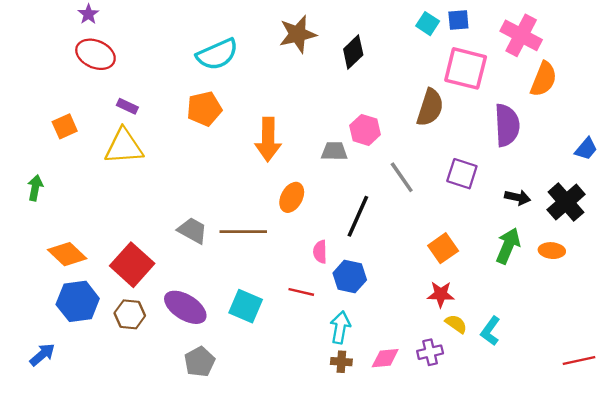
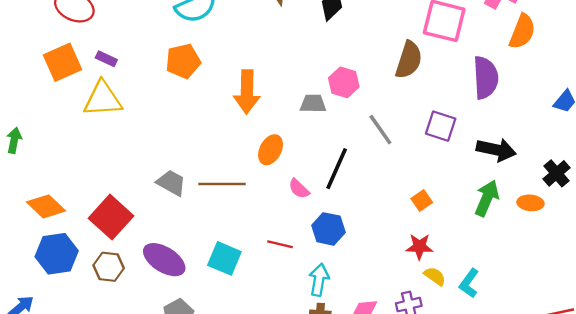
orange square: (65, 126) -> (63, 62), moved, size x1.5
black arrow: (518, 197) -> (496, 150), size x1.5
black cross: (566, 202) -> (556, 173), moved, size x0.7
orange square: (443, 248) -> (422, 201), size x0.7
pink semicircle: (320, 252) -> (299, 189), moved, turned -45

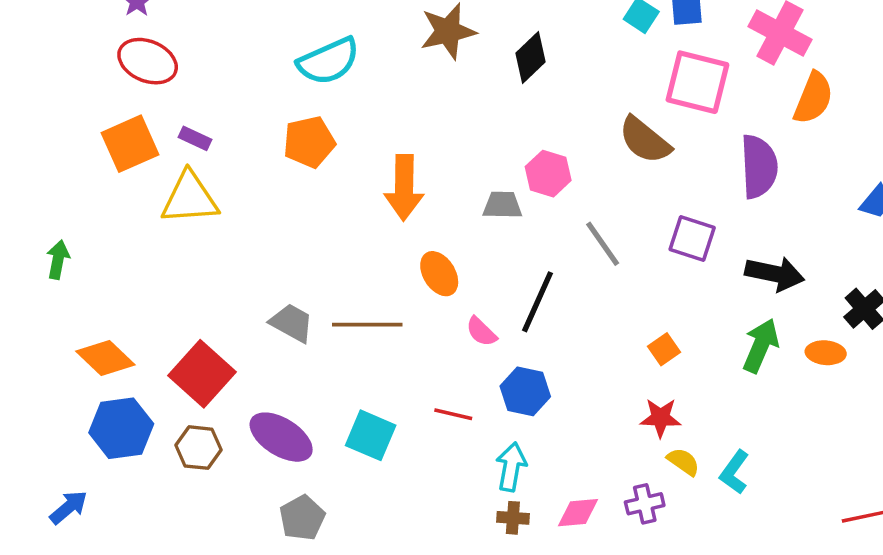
brown semicircle: (409, 60) -> (645, 140), turned 111
orange ellipse: (271, 150) -> (439, 274), turned -60

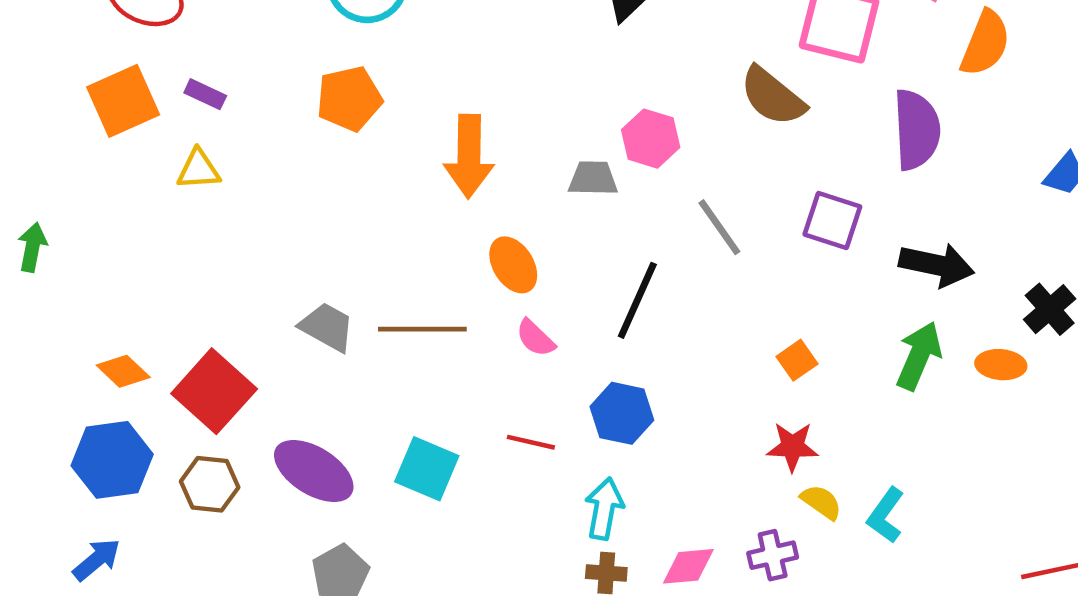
yellow triangle: (190, 198) -> (199, 170), size x0.6
pink semicircle: (481, 332) -> (535, 338), moved
orange diamond: (105, 358) -> (123, 371), moved, size x0.7
blue arrow: (69, 507) -> (97, 560), moved

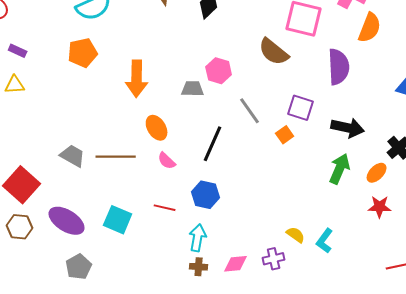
orange square: (797, 360) -> (285, 135), moved
orange ellipse: (1001, 365) -> (377, 173), turned -50
red star: (793, 447) -> (380, 207), moved

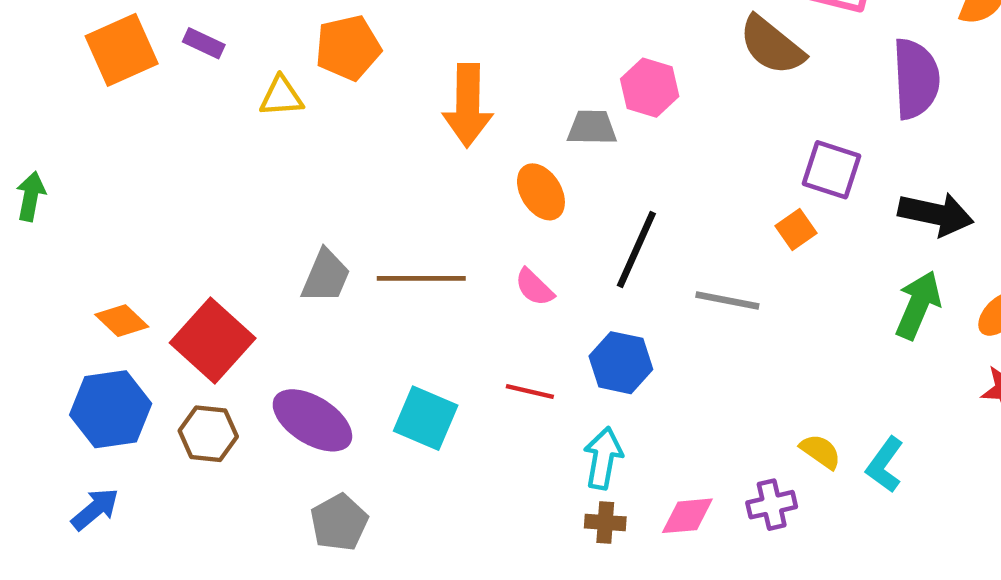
yellow triangle: (15, 85) -> (281, 96), moved
gray line: (250, 111) -> (727, 301), moved, turned -44
orange ellipse: (157, 128) -> (541, 192), moved
gray trapezoid: (73, 156) -> (326, 276), turned 84

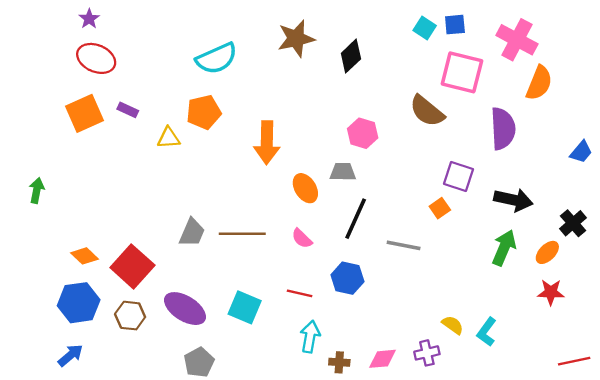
gray trapezoid: (592, 128) -> (343, 172), moved
cyan arrow: (603, 458) -> (310, 337), moved

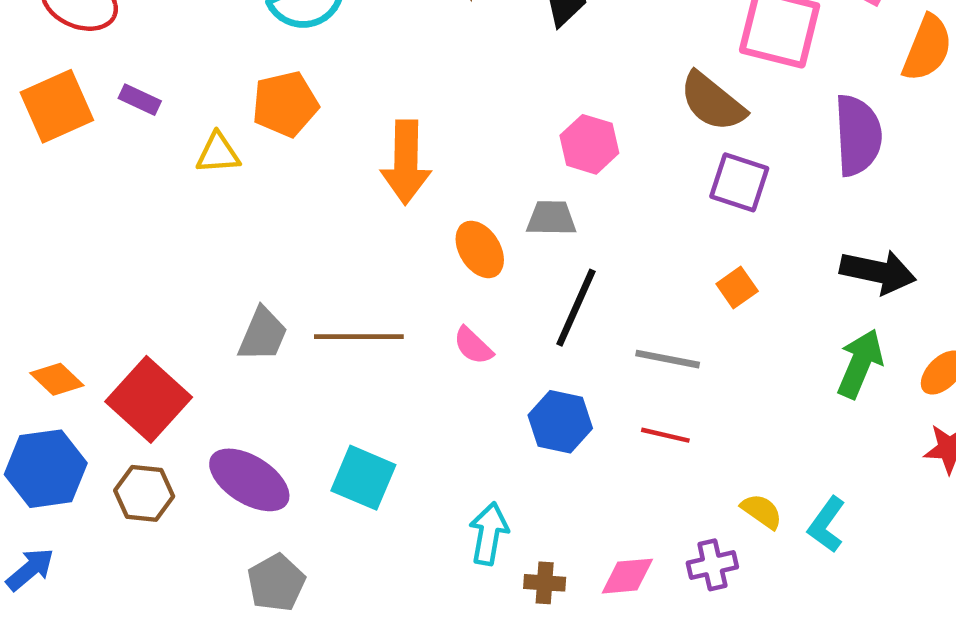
purple square: (458, 176) -> (739, 182), moved
red line: (300, 293) -> (665, 435), moved

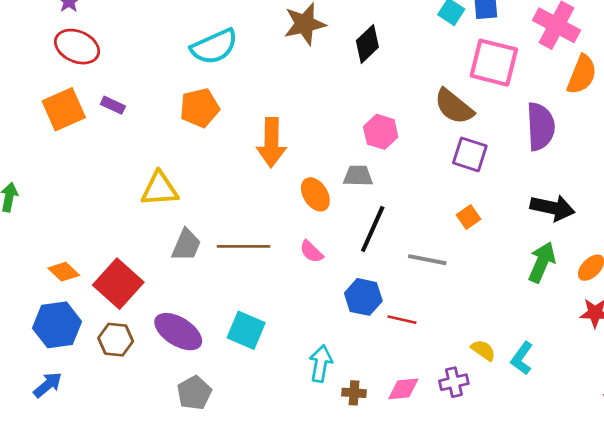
yellow triangle: (218, 153) -> (160, 189), moved, size x1.4
red line: (665, 435) -> (402, 320), moved

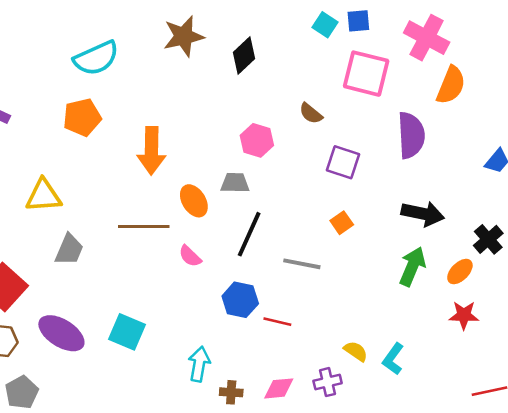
brown semicircle: (454, 107) -> (311, 113), moved, size x0.6
brown line: (243, 246) -> (144, 227), moved
gray pentagon: (194, 393) -> (22, 392), moved

